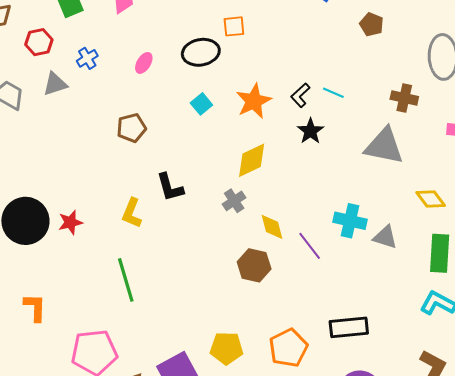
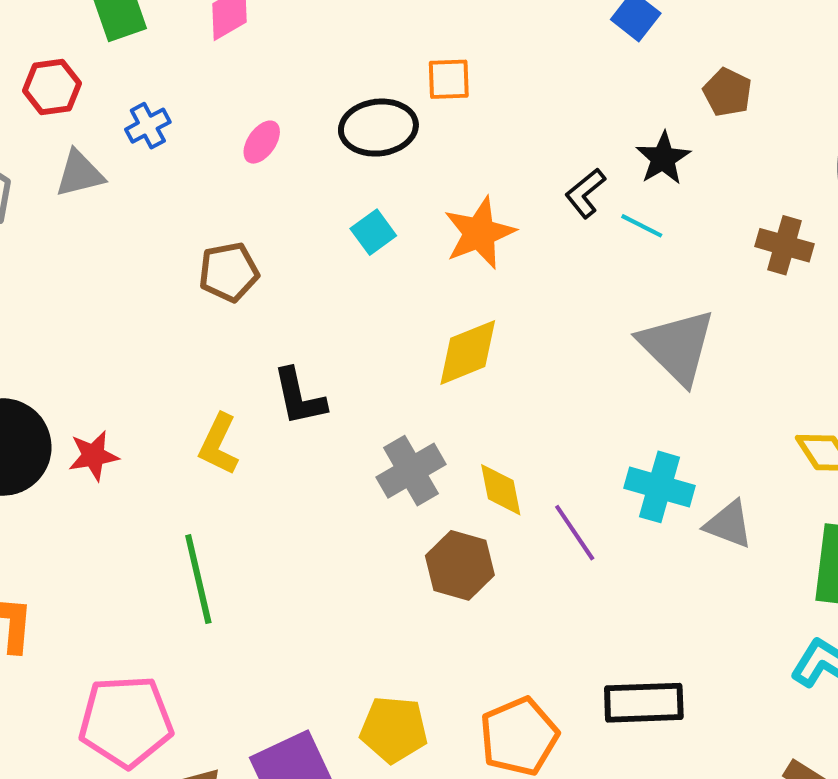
black L-shape: (300, 95) -> (585, 193), moved
black star: (311, 131) -> (663, 158), moved
gray triangle: (384, 146) -> (677, 346), moved, turned 30
gray cross: (234, 201) -> (411, 471), moved, size x1.4

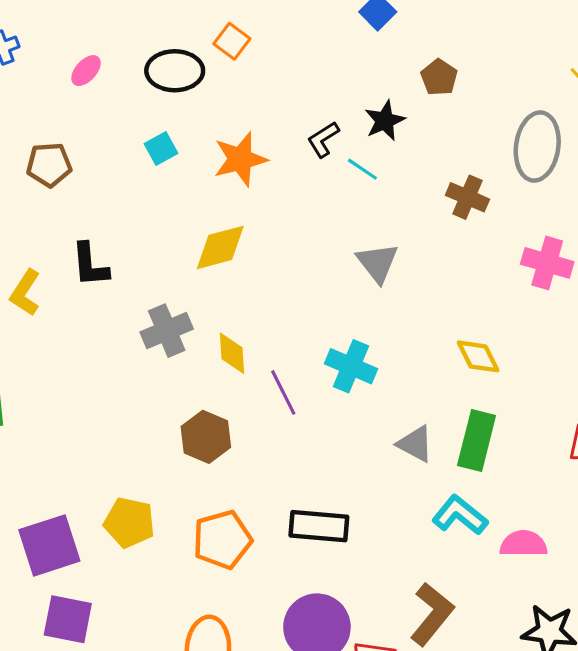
orange square: (449, 79) -> (232, 41), turned 32
gray triangle: (677, 346) -> (377, 263), size x0.7
gray triangle: (729, 524) -> (415, 444), moved
brown hexagon: (460, 565) -> (206, 437), moved

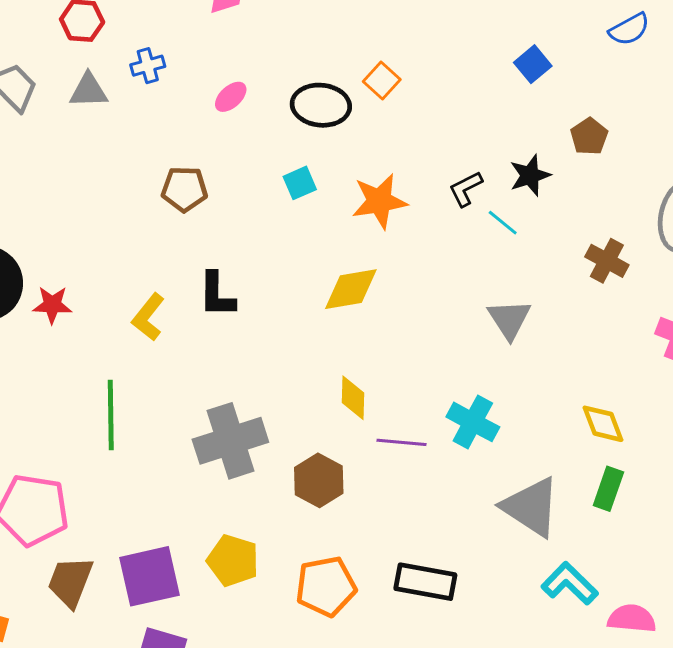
gray cross: (167, 331) -> (230, 441), moved, size x1.4
purple line: (283, 392) -> (401, 442), turned -63
green rectangle: (477, 441) -> (608, 489), moved, size x0.7
gray triangle: (415, 444) -> (531, 507), size x1.6

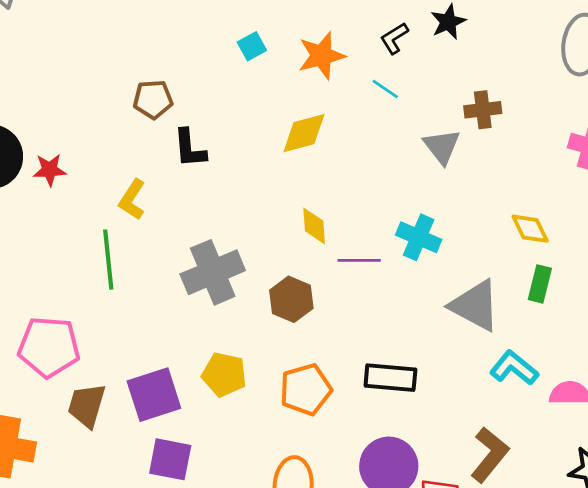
brown pentagon: (184, 189) -> (153, 99), moved
cyan line: (503, 223) -> (385, 89), moved
brown cross: (607, 261) -> (483, 110), moved, turned -30
yellow L-shape: (148, 317) -> (132, 200), moved

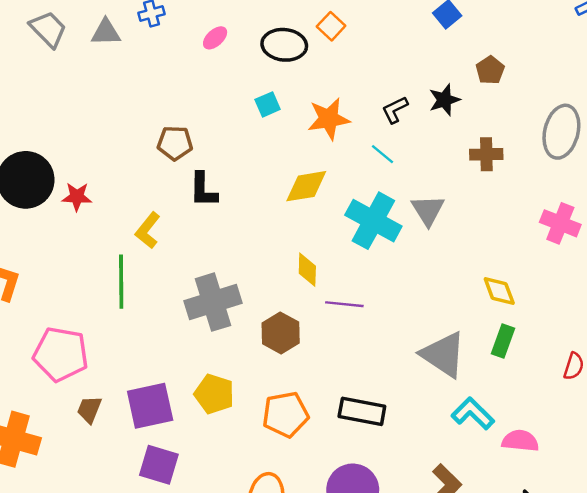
brown cross: (483, 110) -> (486, 154), moved
cyan cross: (419, 237) -> (373, 221), moved, size x1.4
brown trapezoid: (87, 405) -> (89, 409), size x0.7

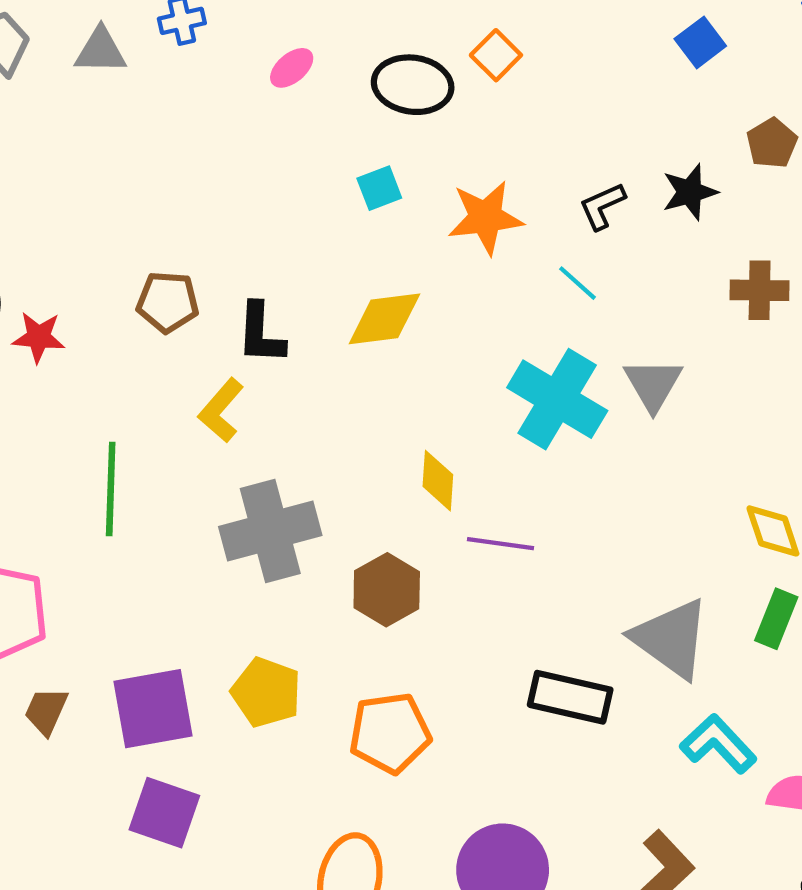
brown pentagon: (175, 143) -> (168, 302), moved
yellow diamond: (306, 186) -> (384, 319), moved
yellow L-shape: (148, 230) -> (221, 410), moved
black rectangle: (362, 411) -> (570, 697), moved

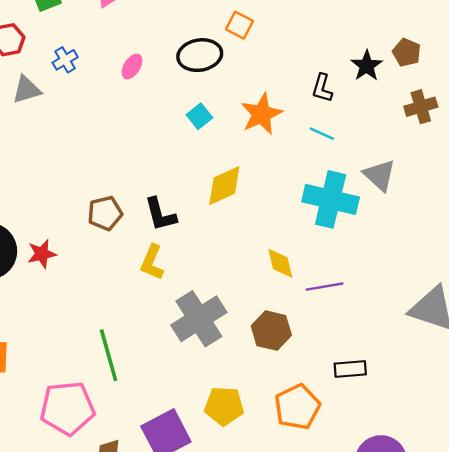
brown pentagon: (772, 143) -> (407, 53), moved
black L-shape: (602, 206) -> (322, 88), turned -32
green line: (111, 489) -> (109, 355), moved
black rectangle: (570, 697) -> (350, 369), moved, size x0.7

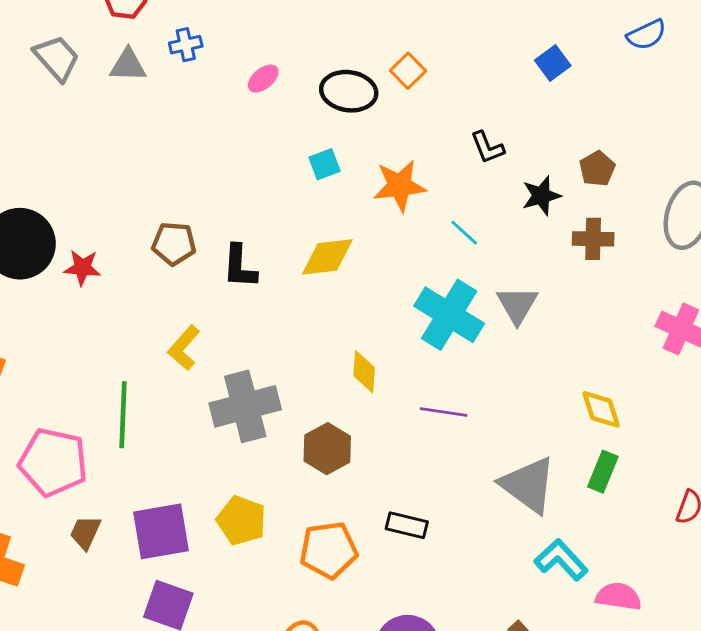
black star: (367, 66) -> (541, 196), moved
black L-shape: (322, 88) -> (487, 147), moved, turned -56
yellow L-shape: (152, 262) -> (184, 348), moved
purple line: (325, 287) -> (444, 412), moved

